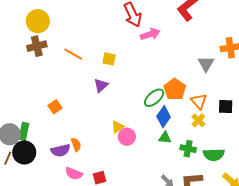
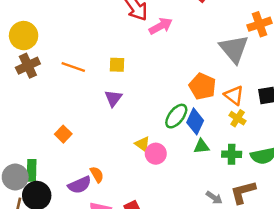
gray triangle: (206, 64) -> (234, 49), size x1.5
green ellipse: (154, 98) -> (176, 116), moved
yellow triangle: (118, 127) -> (143, 144), turned -40

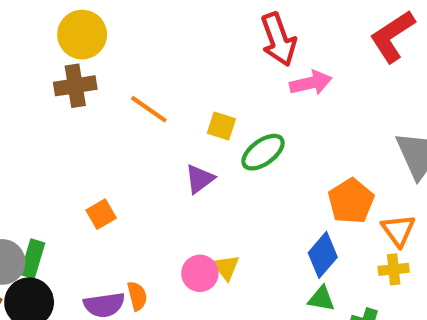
green ellipse: (176, 116) -> (263, 152), moved
yellow cross: (238, 118) -> (394, 269), turned 35
pink circle: (156, 154) -> (200, 273), moved

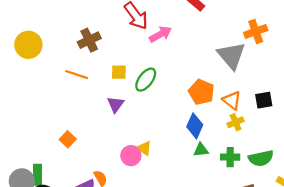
brown cross: (75, 86) -> (89, 40), moved

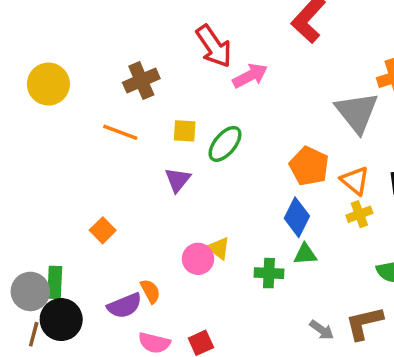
green cross: (230, 157) -> (269, 273), moved

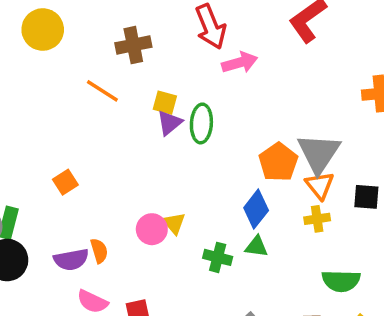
gray triangle: (357, 112) -> (319, 153), moved
green ellipse: (225, 144) -> (201, 123), turned -48
purple triangle: (178, 180) -> (169, 123), moved

